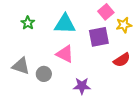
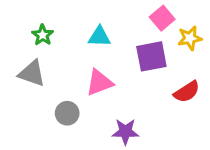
cyan triangle: (65, 24) -> (99, 37), size x0.7
pink triangle: (65, 54) -> (99, 83), turned -48
gray triangle: (21, 66) -> (32, 73), moved

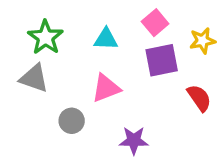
pink square: (162, 18) -> (155, 23), moved
green star: (43, 35) -> (45, 37), size x1.5
red semicircle: (187, 92) -> (199, 98), turned -92

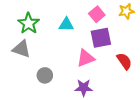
yellow star: (202, 41) -> (126, 11), moved
pink triangle: (106, 88) -> (86, 58), moved

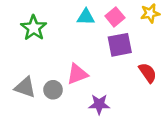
cyan triangle: (66, 24) -> (86, 17), moved
gray triangle: (21, 49) -> (25, 87), moved
pink triangle: (86, 58) -> (77, 74), moved

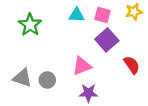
pink square: (115, 17) -> (102, 15), turned -35
purple square: (120, 45) -> (107, 40), turned -30
pink triangle: (77, 74) -> (82, 66), moved

